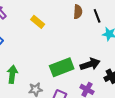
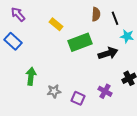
black arrow: (90, 64) -> (108, 53), moved
green rectangle: (62, 67) -> (80, 42), moved

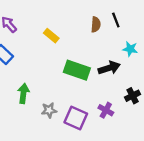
black line: (115, 18) -> (116, 20), moved
green rectangle: (80, 42) -> (77, 70), moved, turned 40
purple square: (78, 98) -> (76, 118), size x1.5

